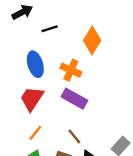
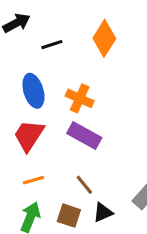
orange diamond: (92, 41) -> (104, 38), moved
orange line: (35, 133) -> (33, 180), turned 35

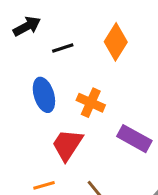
red trapezoid: (29, 135) -> (67, 145), moved
purple rectangle: (84, 135) -> (134, 139), moved

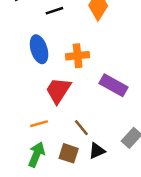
orange cross: (91, 103) -> (78, 56), turned -30

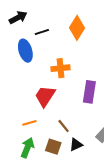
blue ellipse: (39, 49) -> (25, 51), moved
purple rectangle: (113, 85) -> (89, 92), turned 70

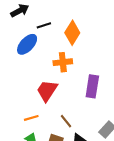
orange diamond: (77, 28) -> (72, 33), moved
blue ellipse: (25, 51) -> (27, 44), turned 60

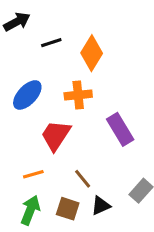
blue ellipse: (27, 44) -> (27, 95), moved
purple rectangle: (92, 86) -> (120, 129), turned -40

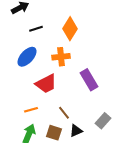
black line: (51, 43) -> (36, 29), moved
red trapezoid: (56, 135) -> (46, 84), turned -150

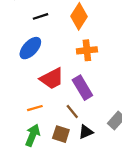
orange cross: (61, 57) -> (87, 50), moved
purple rectangle: (89, 80) -> (82, 88), moved

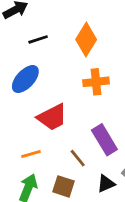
purple rectangle: (82, 88) -> (104, 140), moved
black triangle: (86, 132) -> (106, 184), moved

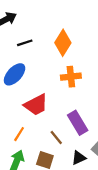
orange line: (31, 154) -> (19, 134), turned -42

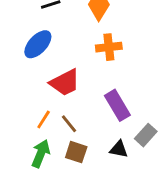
brown line: (56, 137) -> (69, 124), moved
black triangle: (79, 158) -> (119, 149), turned 35

